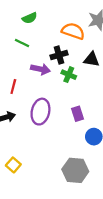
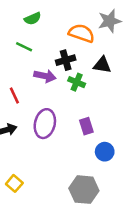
red line: (13, 87) -> (14, 96), turned -40

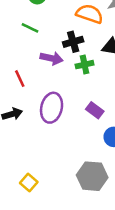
green cross: (77, 82) -> (85, 65), turned -35
purple rectangle: (86, 126) -> (95, 110), turned -35
yellow square: (14, 183) -> (29, 183), moved

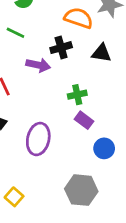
green cross: (85, 65) -> (77, 95), moved
purple ellipse: (52, 108) -> (38, 139), moved

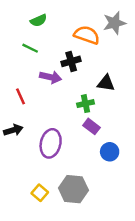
black triangle: (101, 53) -> (106, 83), moved
gray hexagon: (81, 190) -> (73, 189), moved
yellow square: (14, 197) -> (40, 193), moved

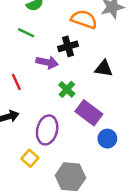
green cross: (86, 104) -> (67, 89), moved, turned -35
purple rectangle: (92, 126) -> (89, 113), size x1.5
yellow square: (40, 193) -> (30, 158), moved

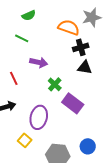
black cross: (68, 46) -> (81, 47), moved
blue circle: (107, 139) -> (88, 146), moved

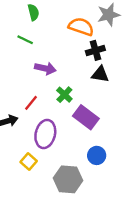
green semicircle: (29, 15) -> (33, 12), turned -80
red line: (14, 78) -> (31, 103), moved, turned 64
blue circle: (88, 146) -> (97, 155), moved

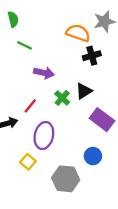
green semicircle: (33, 12) -> (13, 19), moved
black triangle: (100, 74) -> (84, 91), moved, turned -42
purple rectangle: (86, 117) -> (102, 120), moved

